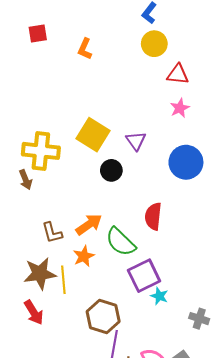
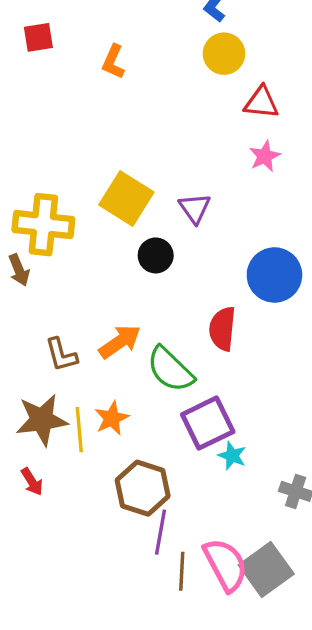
blue circle: (186, 162) -> (274, 275), moved
orange star: (84, 256) -> (112, 418), moved
red arrow: (34, 312) -> (32, 482), size x0.7

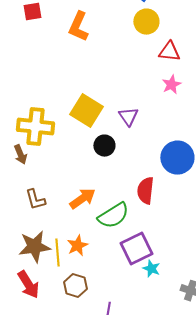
orange L-shape: (113, 62) -> (78, 27), size x1.4
brown L-shape: (61, 355) -> (35, 200), moved
green semicircle: (170, 369) -> (113, 216), turned -76
red arrow: (32, 482) -> (28, 285), size x1.6
brown hexagon: (143, 488) -> (75, 286), moved, size x0.7

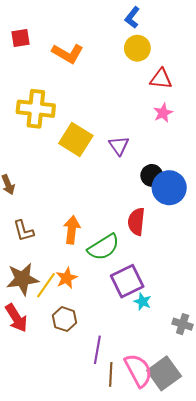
orange L-shape: (78, 27) -> (68, 53), turned -84
yellow cross: (35, 127) -> (36, 109), moved
black circle: (104, 146) -> (152, 175), moved
orange arrow: (82, 199) -> (72, 230), turned -48
yellow line: (57, 253) -> (46, 285), turned 40

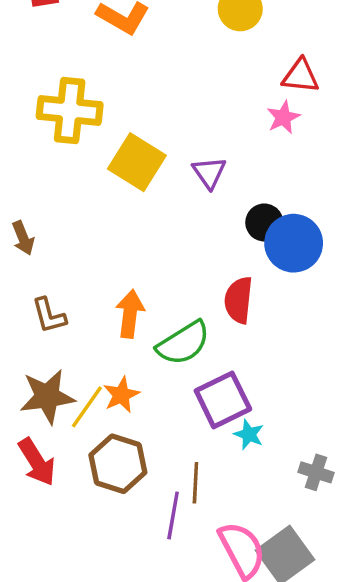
red triangle: (161, 79) -> (301, 76), moved
brown hexagon: (65, 319) -> (118, 464), size x1.4
brown line: (111, 374) -> (195, 483), moved

